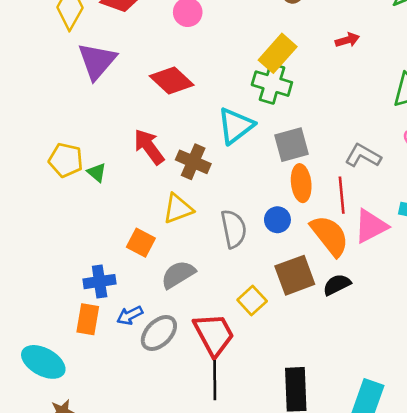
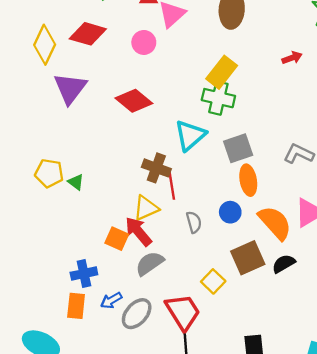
red arrow: (347, 40) -> (292, 58), moved
red arrow: (149, 147) -> (138, 231), moved
red line: (342, 195) -> (172, 184), moved
gray semicircle: (234, 229) -> (194, 222), size x0.7

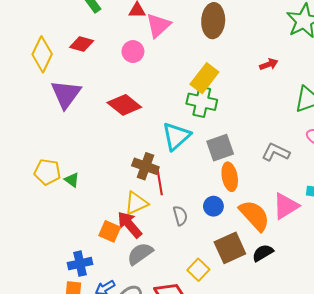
red diamond: (88, 34) -> (82, 44), size x0.7

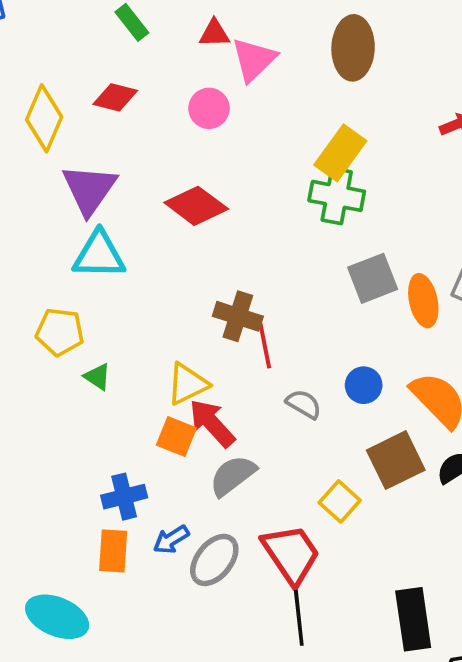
cyan triangle: (176, 136) -> (99, 255), moved, turned 44
orange ellipse: (230, 177) -> (423, 301), moved
green triangle: (72, 180) -> (97, 377), moved
yellow triangle: (136, 203) -> (187, 384), moved
gray semicircle: (180, 216) -> (304, 404), turned -42

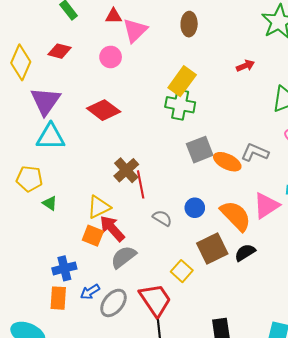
brown ellipse: (353, 48) -> (189, 24), size x0.7
orange ellipse: (423, 301) -> (227, 162), turned -52
brown cross: (238, 316) -> (126, 170), turned 30

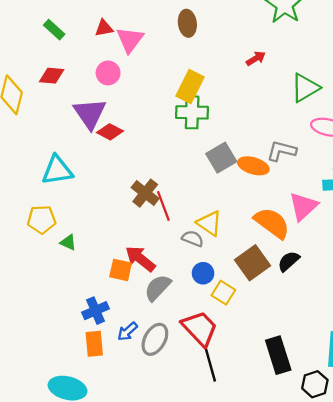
purple triangle: (45, 101) -> (90, 114), moved
red diamond: (104, 110) -> (110, 132), size x0.7
yellow triangle: (99, 207) -> (209, 223), moved, turned -50
blue circle: (195, 208) -> (203, 273), moved

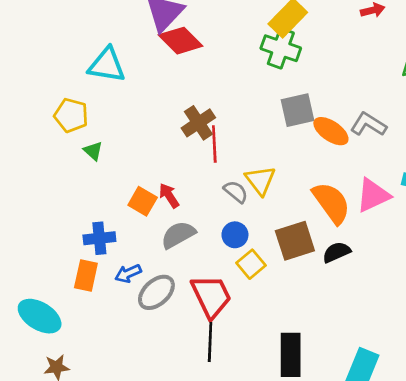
red diamond: (110, 132) -> (181, 41), size x1.4
red arrow: (140, 259) -> (169, 196), size x0.7

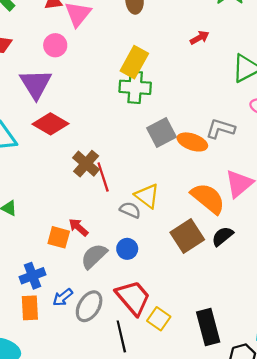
red diamond: (181, 41) -> (50, 124), moved
blue circle: (235, 235) -> (127, 249), moved
yellow square: (251, 264) -> (159, 319), moved
black line: (210, 342) -> (121, 336), moved

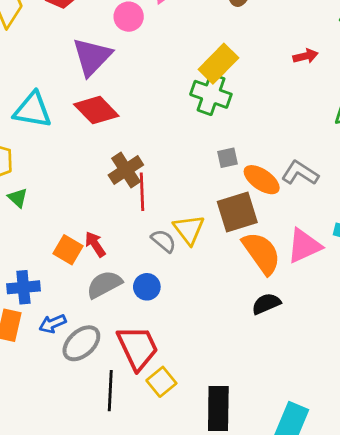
gray square: (162, 132) -> (228, 158), size x0.6
brown square: (187, 236) -> (237, 212), moved

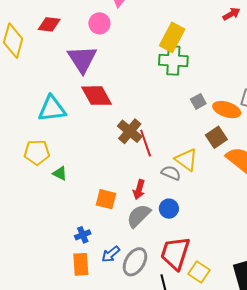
red diamond: (96, 110) -> (96, 96), turned 32
brown square: (237, 212) -> (216, 137), size x0.7
red arrow: (95, 244) -> (139, 190), moved, turned -114
blue cross: (23, 287) -> (83, 235), size x0.7
red trapezoid: (138, 348) -> (175, 253), turned -120

